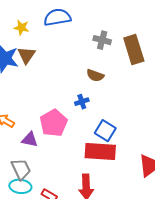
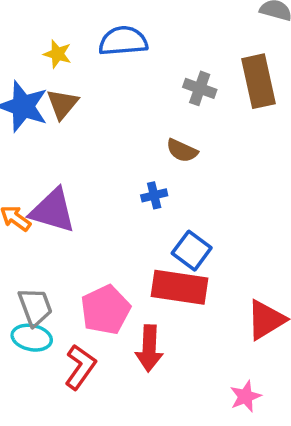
brown rectangle: (134, 50) -> (259, 81), moved
pink pentagon: (54, 123) -> (105, 310), moved
purple triangle: (30, 140) -> (53, 211), moved, size x1.6

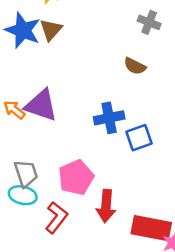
blue cross: (154, 195) -> (109, 118), moved, size x1.6
blue square: (192, 251) -> (139, 138), turned 32
red rectangle: (180, 287) -> (151, 228), moved

